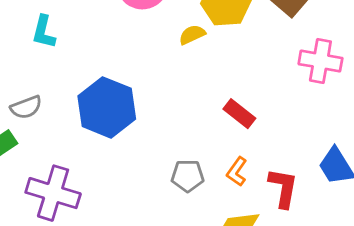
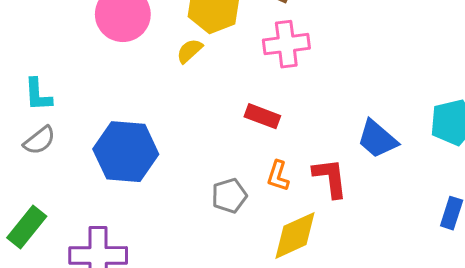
pink cross: (320, 61) -> (286, 44), moved
gray semicircle: (26, 107) -> (39, 140), moved

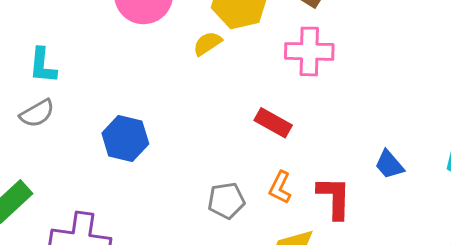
blue trapezoid: (377, 139) -> (389, 165), size x0.7
blue hexagon: (126, 152) -> (125, 138), size x0.7

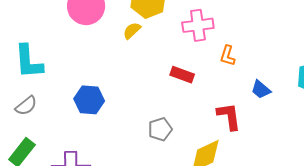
cyan L-shape: (43, 65) -> (29, 62), size x1.5
gray semicircle: (37, 113) -> (26, 106), moved
orange L-shape: (280, 187) -> (228, 56), moved

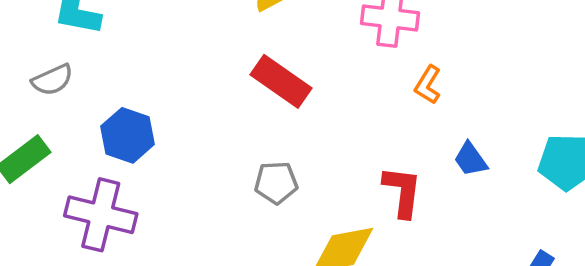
red rectangle: (182, 75) -> (281, 81), moved, size x1.4
blue hexagon: (89, 100) -> (128, 135), moved

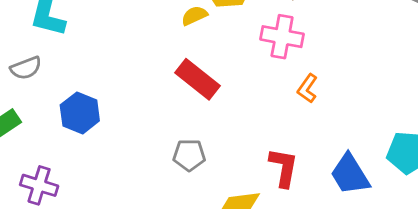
blue trapezoid: (471, 159) -> (350, 174), moved, size x1.6
purple cross: (101, 215) -> (39, 185), moved, size x0.7

